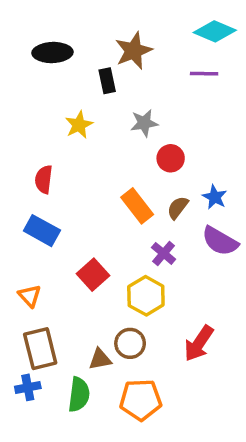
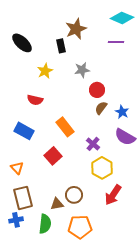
black ellipse: (52, 53) -> (22, 43), moved, turned 45
red semicircle: (44, 179) -> (35, 100), moved, turned -84
orange rectangle: (137, 206) -> (65, 127), moved
brown semicircle: (178, 208) -> (101, 108), moved
yellow hexagon: (146, 296) -> (102, 168), moved

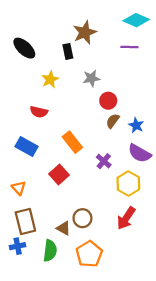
yellow hexagon: (102, 168) -> (128, 183), moved
brown triangle: (57, 204) -> (63, 228), turned 40
orange pentagon: (80, 227) -> (89, 254), turned -30

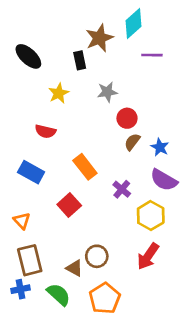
cyan diamond: (136, 20) -> (134, 24), moved, turned -65
green semicircle: (50, 251) -> (59, 294), turned -55

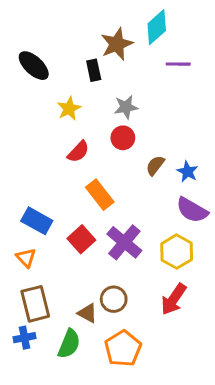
red circle: (127, 118) -> (123, 138), moved
red semicircle: (45, 131) -> (78, 152), moved, turned -60
blue rectangle: (31, 172) -> (37, 221), moved
purple cross: (122, 189) -> (124, 242), moved, size x1.6
green semicircle: (59, 294) -> (69, 344), turned 70

